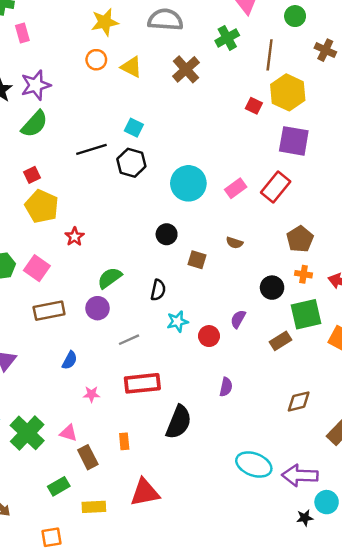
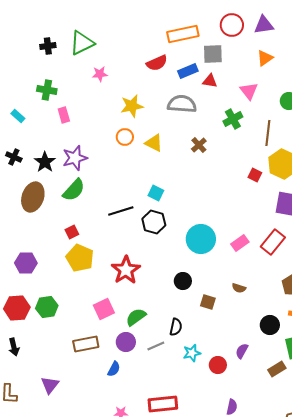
brown cross: (186, 69) -> (199, 145), size x0.7
red star: (74, 237) -> (126, 270), moved, size x1.8
pink square: (37, 268) -> (104, 309), moved, turned 30
gray line: (129, 340) -> (156, 346), moved
blue semicircle: (70, 360) -> (114, 369), moved

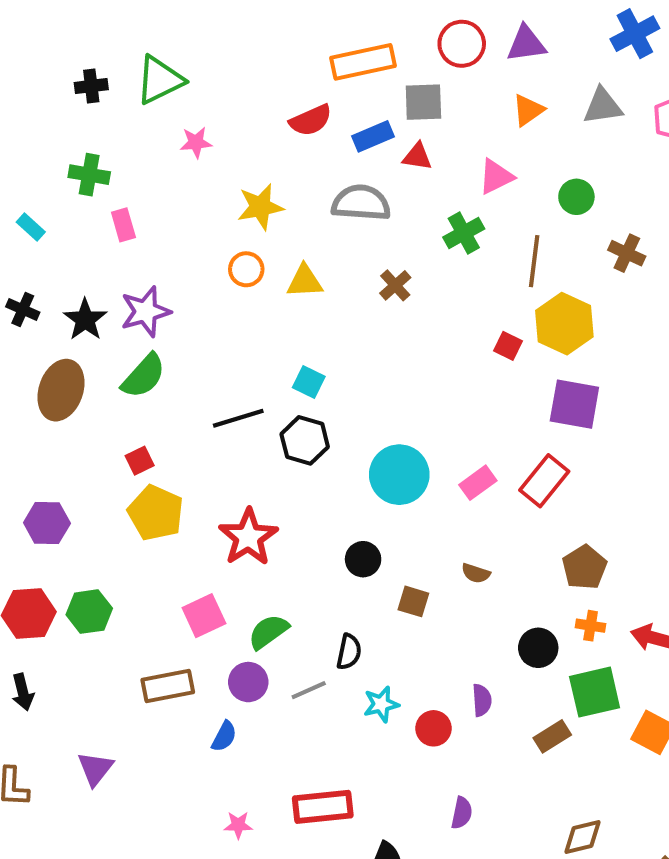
pink triangle: (249, 91) -> (496, 177), turned 42
yellow triangle: (154, 143) -> (305, 281), turned -30
purple semicircle: (242, 351) -> (482, 700), turned 147

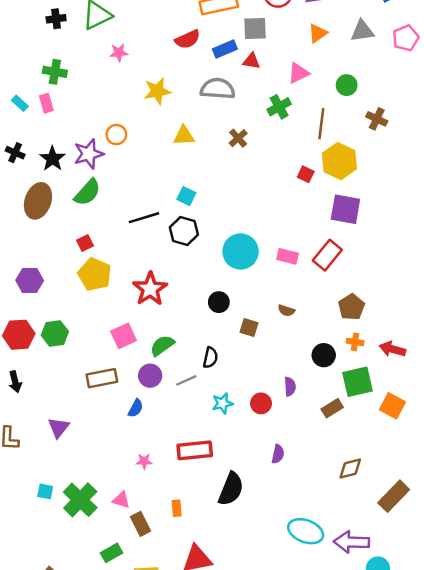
pink rectangle: (123, 225) -> (46, 103), moved
orange circle: (246, 269) -> (116, 135), moved
pink rectangle: (478, 483) -> (288, 256), turned 50
cyan star: (381, 704) -> (222, 403), moved

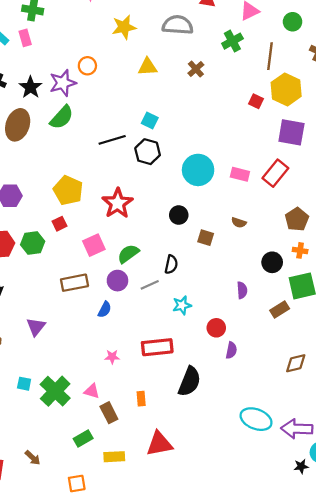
red square: (85, 243) -> (60, 224), moved
red circle: (261, 403) -> (216, 328), moved

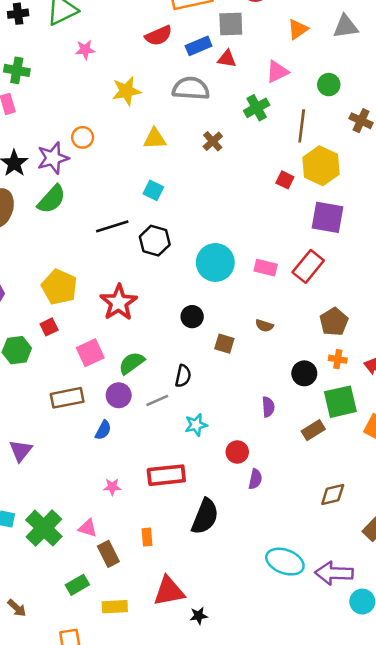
cyan square: (150, 121) -> (153, 190), moved
black star: (301, 466) -> (199, 616), moved

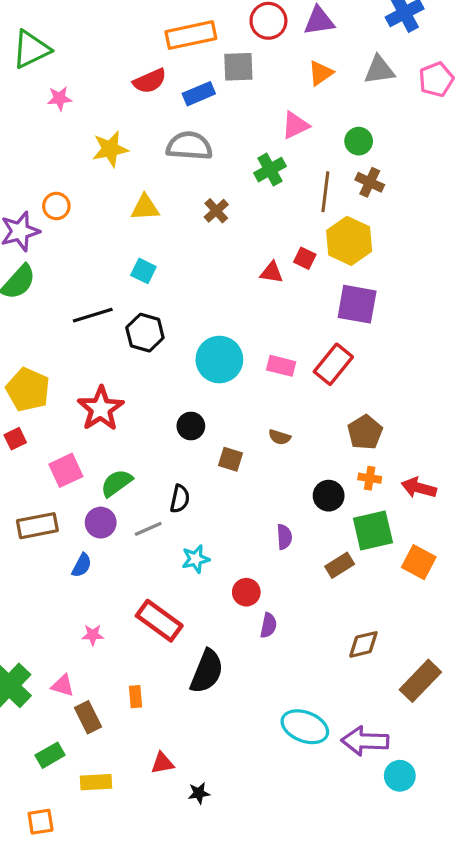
red triangle: (227, 59) -> (272, 272), moved
brown cross: (361, 121) -> (370, 182), moved
red rectangle: (166, 475) -> (159, 621), turned 42
red triangle: (169, 591) -> (162, 763), size x0.6

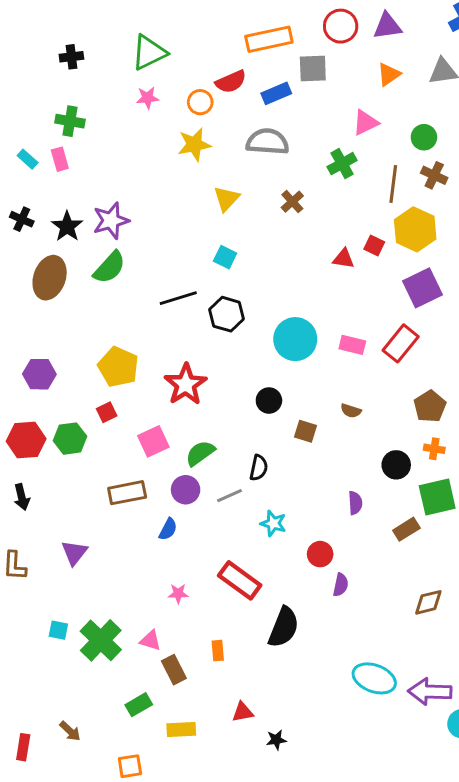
green triangle: (31, 49) -> (149, 52), moved
orange circle: (56, 206) -> (200, 102), moved
yellow triangle: (145, 208) -> (227, 199), turned -44
purple square: (357, 304) -> (423, 288), turned -36
cyan star: (196, 559) -> (273, 523), turned 30

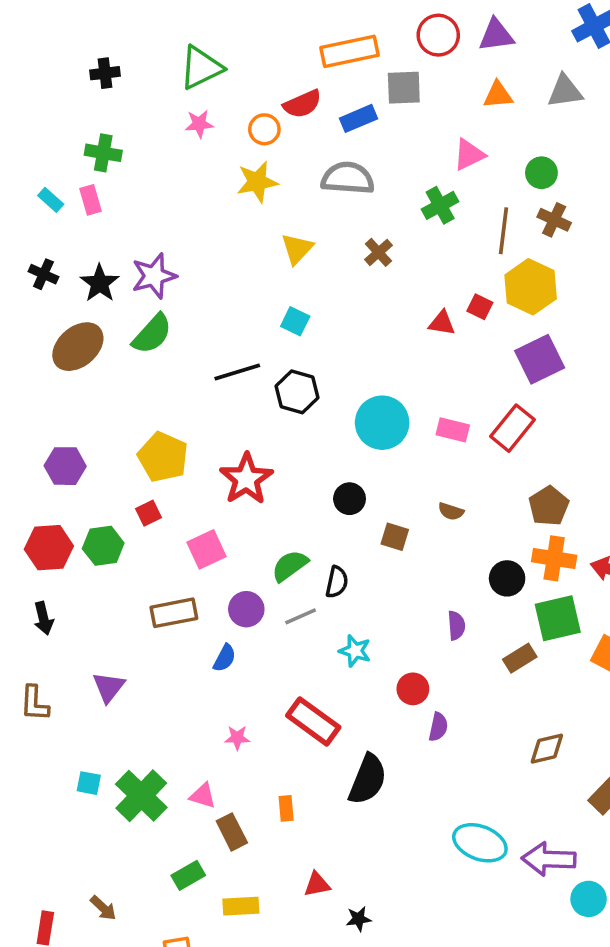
orange triangle: (389, 74) -> (498, 95), turned 30
brown ellipse: (50, 278) -> (78, 347), turned 30
orange cross: (434, 449) -> (554, 558), size x1.6
green semicircle: (200, 453) -> (290, 566), moved

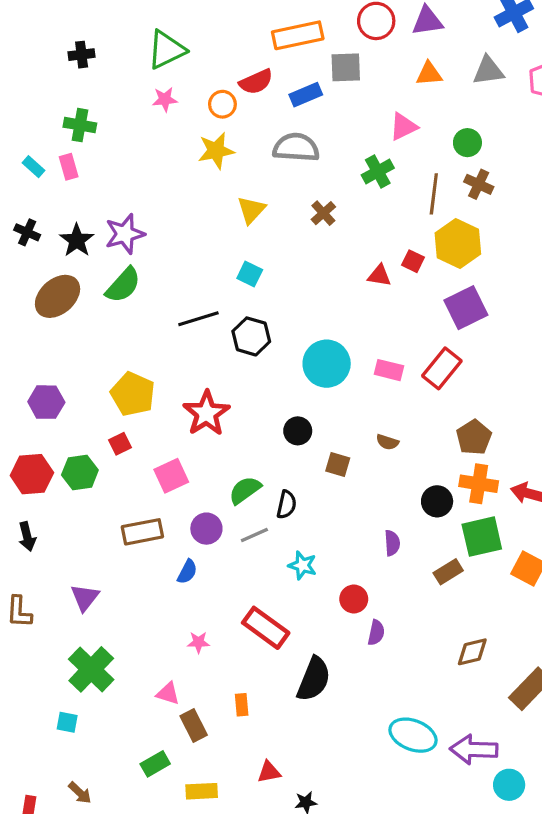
cyan square: (89, 783) -> (67, 722), moved
green cross: (141, 796) -> (91, 669), moved

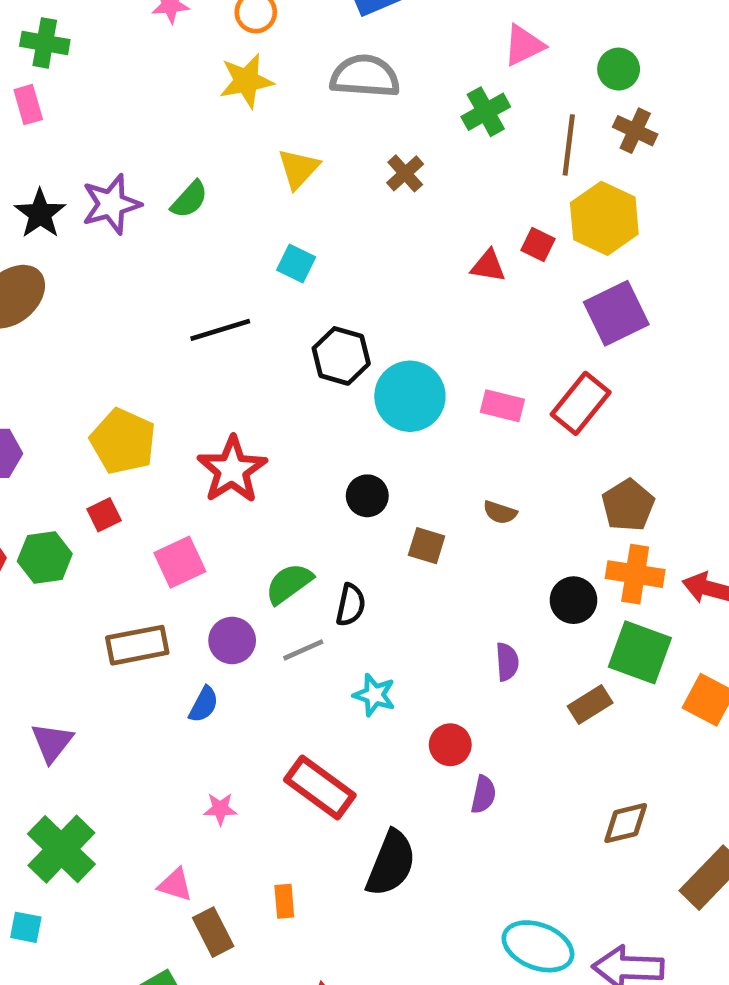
green semicircle: (123, 285) -> (189, 199), moved, size x0.7
black hexagon: (251, 336) -> (341, 356), moved
green square: (482, 537) -> (640, 652), turned 33

